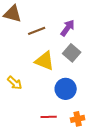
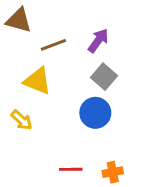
yellow triangle: (45, 61) -> (37, 81), moved
blue circle: (66, 89) -> (95, 113), moved

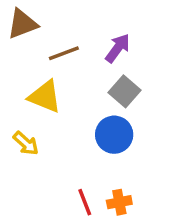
brown triangle: (19, 20) -> (22, 24), turned -36
red line: (71, 169) -> (85, 202), turned 70
orange cross: (113, 172) -> (119, 202), moved

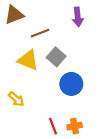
purple arrow: (118, 48) -> (78, 17), moved, turned 138
gray square: (125, 91) -> (56, 57), moved
yellow arrow: (26, 143) -> (16, 99), moved

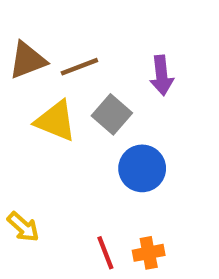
brown triangle: (14, 15) -> (27, 60), moved
purple arrow: (78, 17) -> (162, 75), moved
yellow arrow: (16, 99) -> (23, 227), moved

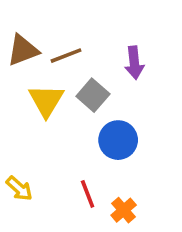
yellow triangle: (56, 121) -> (46, 100), turned 39
red line: (105, 253) -> (88, 194), moved
orange cross: (149, 253) -> (124, 210), turned -30

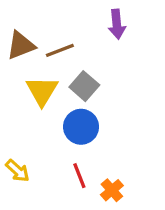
purple arrow: (134, 63) -> (117, 24), moved
blue circle: (118, 140) -> (81, 127), moved

